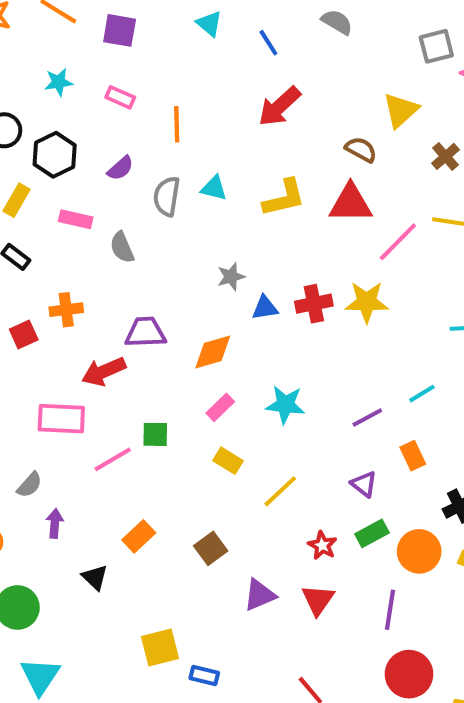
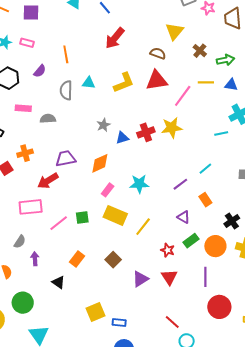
pink rectangle: (120, 97) -> (27, 43), moved
purple semicircle: (120, 168) -> (40, 71), moved
gray semicircle: (122, 247) -> (48, 119), turned 119
green square: (155, 434) -> (82, 218), moved
yellow rectangle: (228, 461) -> (115, 215), size x1.6

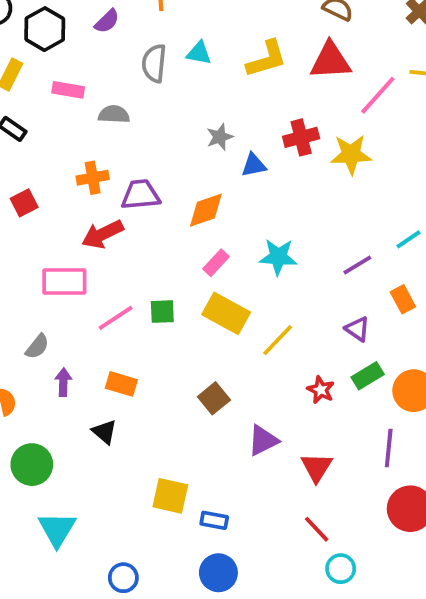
red cross: (146, 132) -> (301, 137), moved
orange cross: (25, 153) -> (93, 178), moved
orange rectangle: (77, 259) -> (121, 384), moved, turned 63
red triangle: (169, 277) -> (316, 467), moved
yellow square: (95, 312) -> (170, 496), turned 30

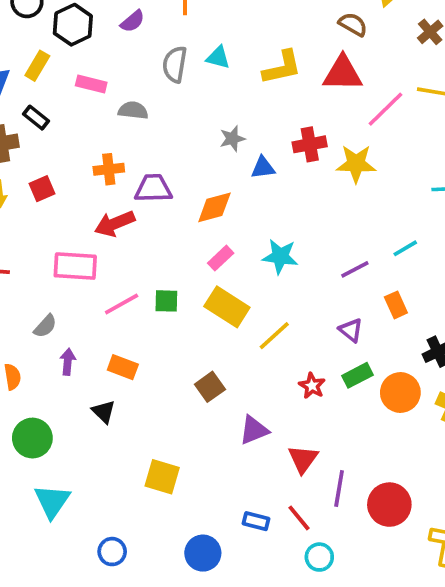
purple line: (389, 448) -> (339, 488), moved
blue rectangle: (214, 520) -> (256, 521), moved

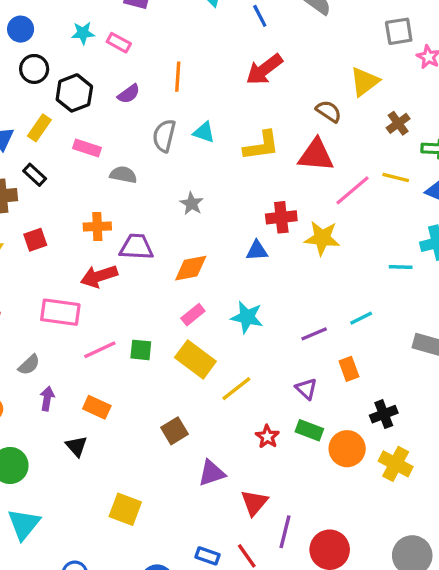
gray star: (232, 139) -> (192, 204), moved, turned -30
blue triangle: (263, 168) -> (257, 251), moved
green rectangle: (358, 375) -> (309, 430), turned 44

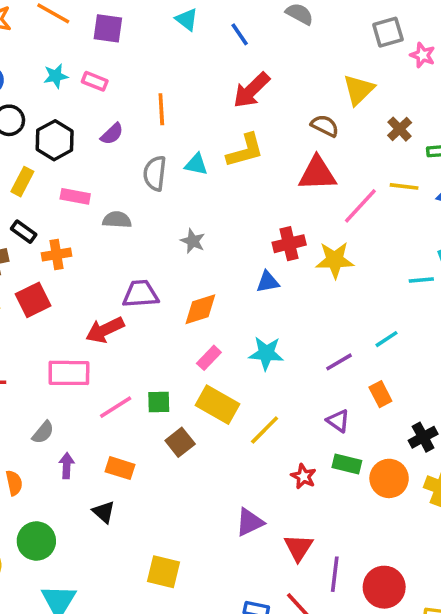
yellow L-shape: (261, 146) -> (245, 151), moved
orange cross: (97, 226) -> (57, 255), moved
red square: (35, 240) -> (33, 300), size x1.4
brown square: (175, 431) -> (180, 442), moved

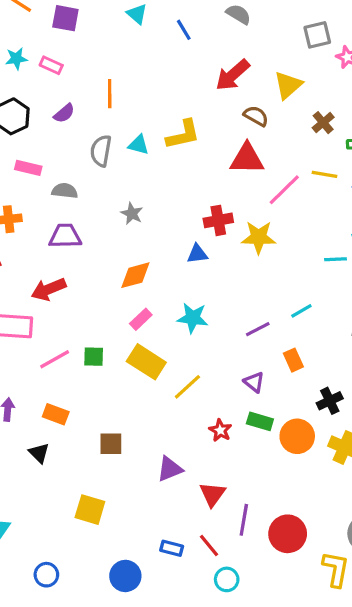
red arrow: (251, 90) -> (233, 75), moved
purple trapezoid: (140, 294) -> (65, 236), moved
brown square: (180, 442) -> (111, 444), moved, turned 35

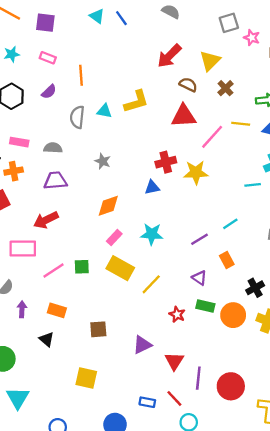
blue line: (184, 30) -> (121, 18), moved
pink rectangle: (51, 65) -> (48, 58), moved
brown cross: (323, 123) -> (225, 88), moved
pink rectangle: (28, 168) -> (19, 142), moved

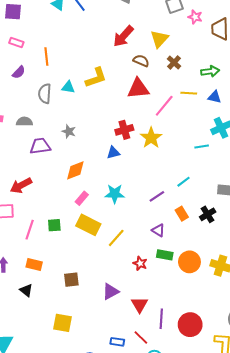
yellow star: (196, 172) -> (151, 138), turned -30
purple trapezoid: (55, 181) -> (40, 146), moved
pink line: (54, 271) -> (30, 230), turned -36
black cross: (255, 288) -> (208, 214), moved

